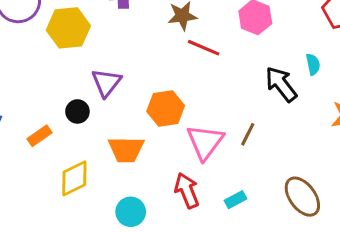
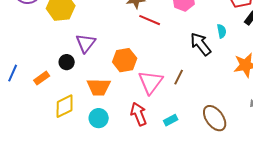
cyan circle: (131, 212) -> (99, 118), moved

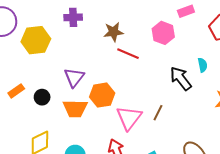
purple triangle: (86, 43) -> (74, 77), moved
orange rectangle: (42, 78) -> (16, 91), moved
orange trapezoid: (99, 87) -> (75, 109), moved

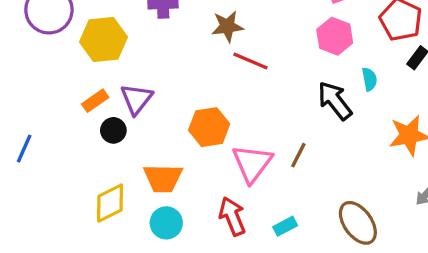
pink hexagon: (163, 33) -> (335, 36), moved
purple triangle: (74, 77) -> (137, 99), moved
orange rectangle: (16, 91) -> (95, 101), moved
orange trapezoid: (75, 109) -> (163, 178), moved

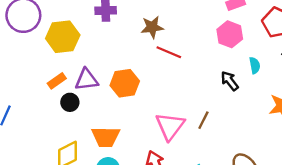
purple triangle: (137, 99) -> (87, 80), turned 45
black arrow: (335, 101) -> (230, 81), size x0.7
orange hexagon: (209, 127) -> (125, 83), moved

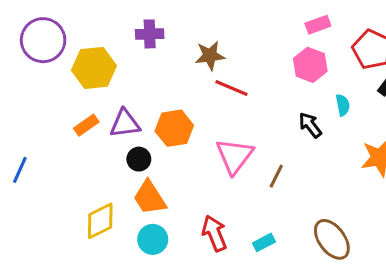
black circle: (70, 102) -> (139, 159), moved
pink triangle: (170, 126) -> (235, 156), moved
orange trapezoid: (106, 137) -> (150, 198), turned 56

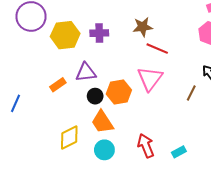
purple cross: (150, 34) -> (99, 33), moved
orange rectangle: (86, 125) -> (58, 85), moved
orange hexagon: (174, 128) -> (119, 92), moved
pink triangle: (235, 156) -> (150, 79), moved
brown line: (276, 176) -> (191, 93), moved

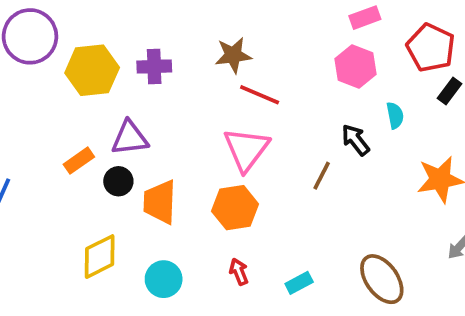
orange hexagon: (119, 92) -> (235, 208), moved
black circle: (95, 96) -> (118, 181), moved
orange trapezoid: (102, 122) -> (160, 202), moved, turned 35
red arrow: (146, 146) -> (239, 272), size x0.6

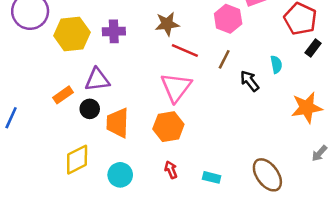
pink hexagon: (356, 66) -> (228, 19), moved
brown line: (322, 176) -> (224, 59), moved
cyan rectangle: (299, 283) -> (212, 177), turned 42

